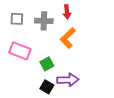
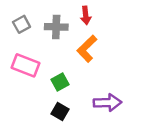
gray square: (17, 19) -> (22, 24), turned -32
purple arrow: (68, 80) -> (107, 103), moved

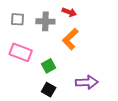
red arrow: (86, 15) -> (69, 12), turned -64
gray square: (22, 24) -> (18, 19), turned 32

